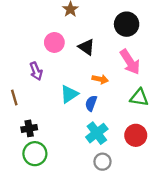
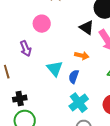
black triangle: (86, 47) -> (87, 28), moved
cyan triangle: (69, 94) -> (55, 69), turned -36

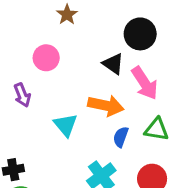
orange arrow: (82, 56) -> (106, 106), size x1.6
blue semicircle: (74, 77) -> (121, 137), moved

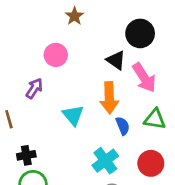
purple arrow: (22, 95) -> (34, 88), turned -125
orange arrow: (106, 106) -> (109, 98), turned 76
blue semicircle: (121, 137) -> (123, 126), turned 138

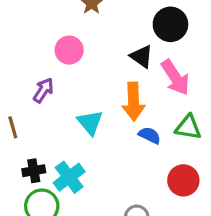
blue semicircle: (123, 126) -> (150, 135), turned -42
cyan cross: (105, 161) -> (69, 177), moved

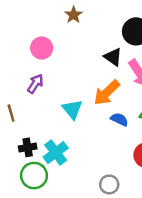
pink circle: (69, 50) -> (42, 48), moved
orange arrow: (133, 102) -> (107, 93), turned 48

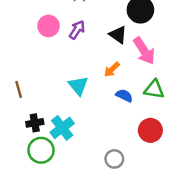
purple arrow: (35, 84) -> (77, 30), moved
orange arrow: (107, 93) -> (112, 69), size x0.6

